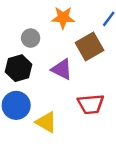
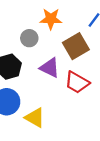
gray circle: (31, 38) -> (29, 38), moved
red trapezoid: (91, 104) -> (77, 82), moved, turned 35

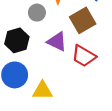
yellow triangle: (35, 118) -> (42, 91), turned -30

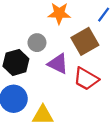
gray circle: (37, 13) -> (37, 43), moved

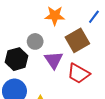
purple triangle: (58, 64) -> (54, 60), turned 30

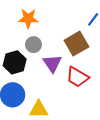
orange star: (55, 16) -> (28, 18), moved

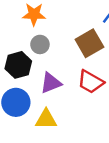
purple triangle: (52, 63) -> (51, 83), moved, turned 42

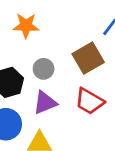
gray circle: (40, 44) -> (44, 69), moved

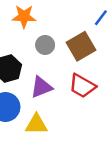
gray circle: (44, 69) -> (45, 45), moved

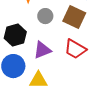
brown square: (81, 46) -> (74, 17), turned -35

